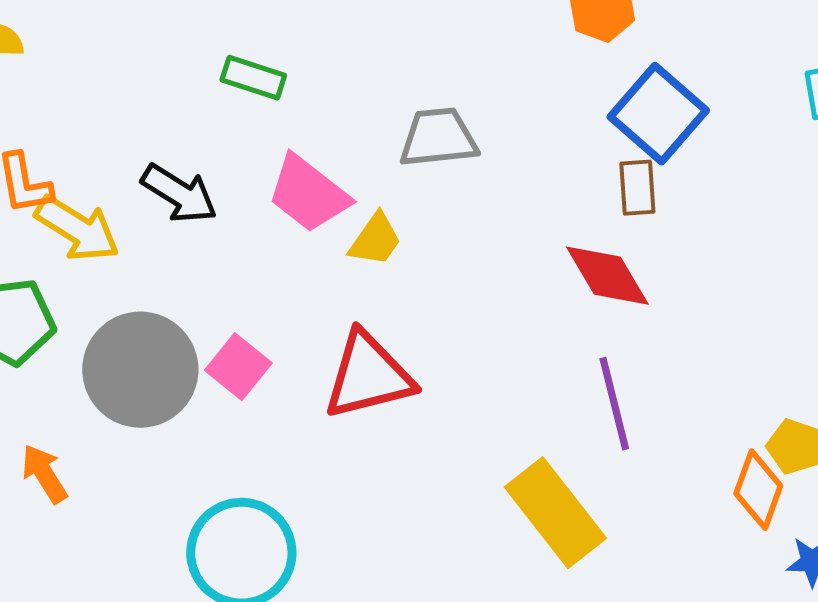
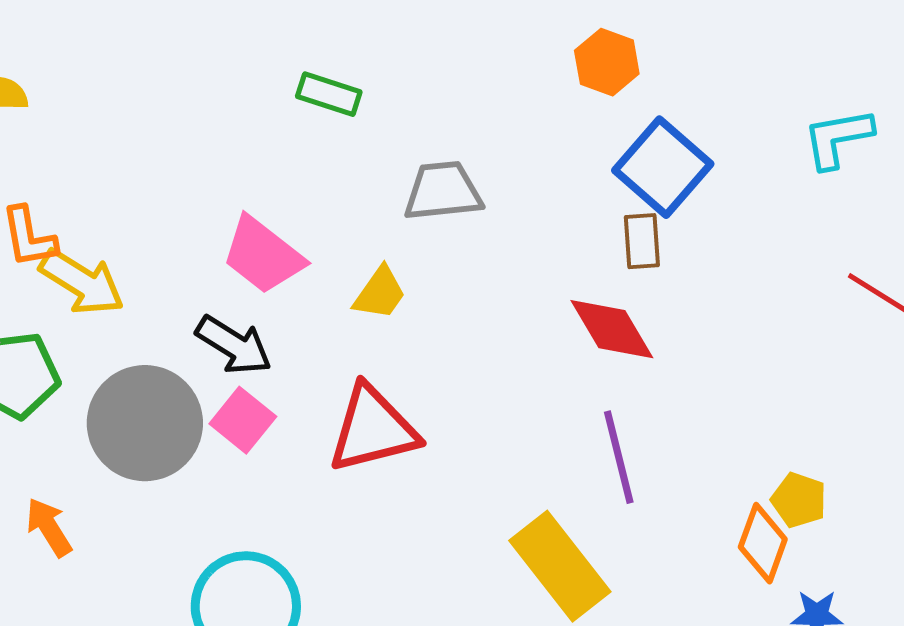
green rectangle: (253, 78) -> (329, 94), moved
black arrow: (179, 194) -> (234, 345), moved
pink trapezoid: (308, 194) -> (263, 255), moved

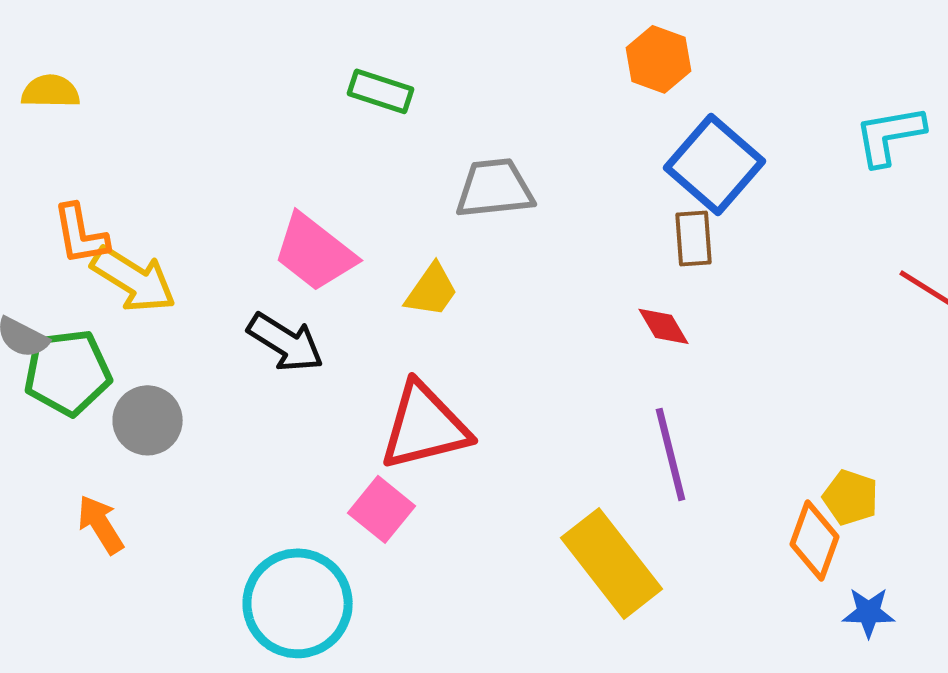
red diamond: (612, 329) -> (664, 326), size x0.6
pink square: (243, 420) -> (382, 509), moved
gray circle: (145, 423) -> (148, 420), moved, size x0.6

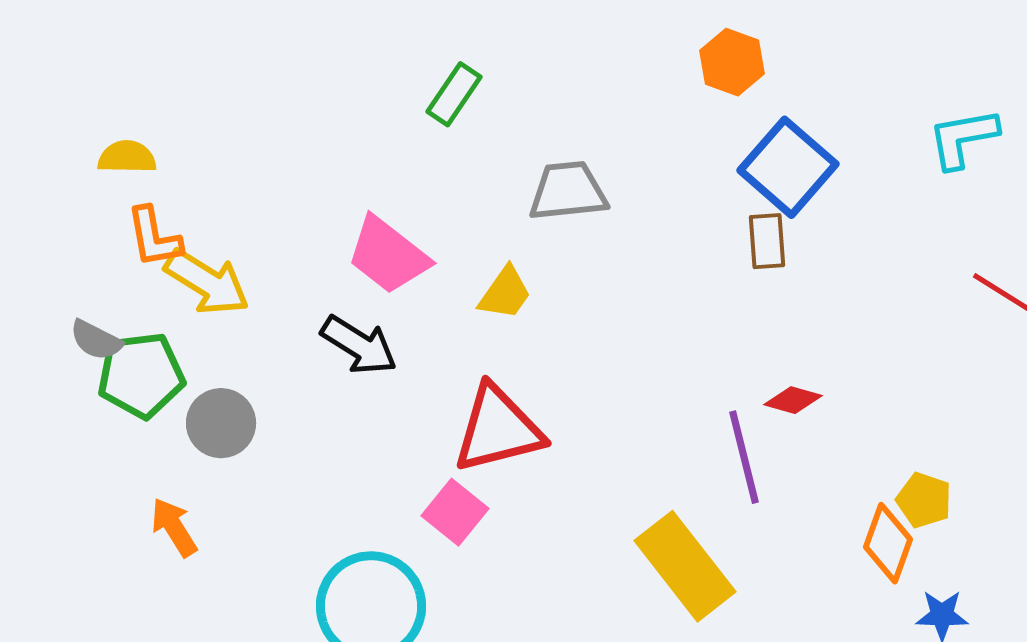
yellow semicircle: (51, 91) -> (127, 157), moved
green rectangle: (381, 91) -> (454, 94), turned -74
red diamond: (664, 326) -> (793, 400), moved, turned -44

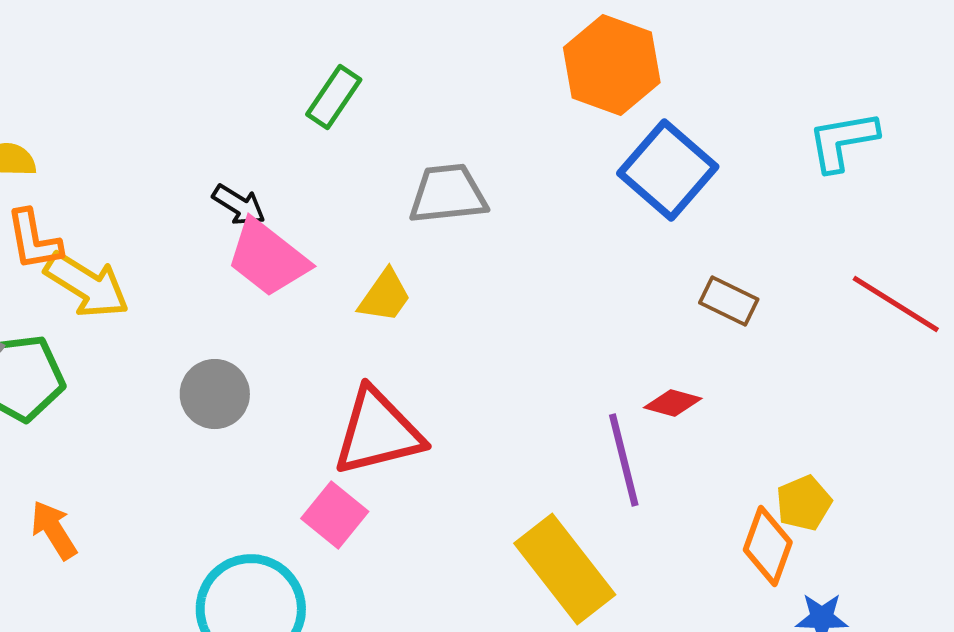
orange hexagon: (732, 62) -> (612, 65), size x1.5
brown rectangle: (767, 241) -> (729, 301), moved, turned -60
black arrow: (359, 345) -> (239, 205), moved, size x0.7
gray circle: (221, 423) -> (215, 394), moved
yellow pentagon: (924, 500) -> (804, 503), turned 30

